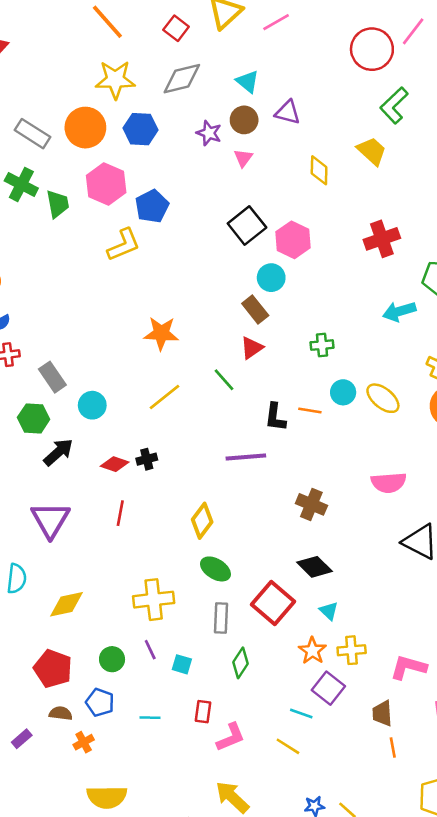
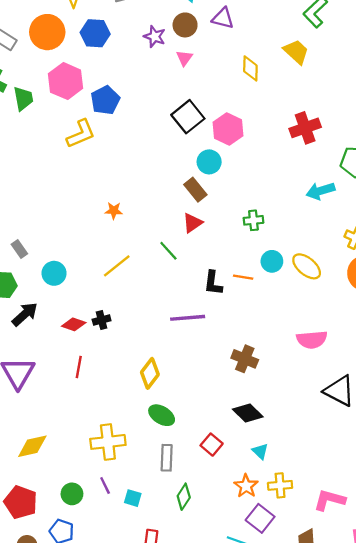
orange star: (161, 333) -> (114, 211), size x0.6
gray rectangle: (52, 377) -> (19, 249), size x0.7
red square: (273, 603) -> (212, 445), size x0.6

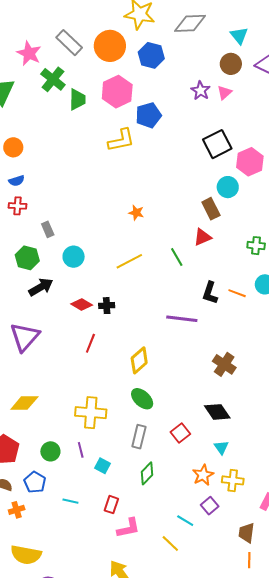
purple star: (155, 36) -> (201, 90), moved
red line: (79, 367) -> (90, 343), moved
purple square: (260, 518) -> (210, 506), size x0.7

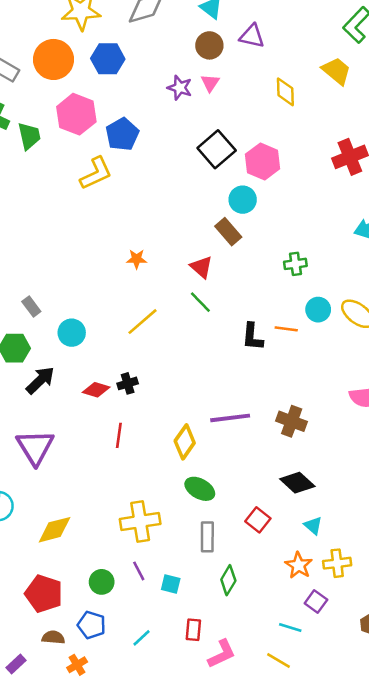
red triangle: (203, 237) -> (201, 267), moved, turned -42
purple line: (182, 319) -> (230, 418), moved
cyan line: (70, 501) -> (142, 638), turned -42

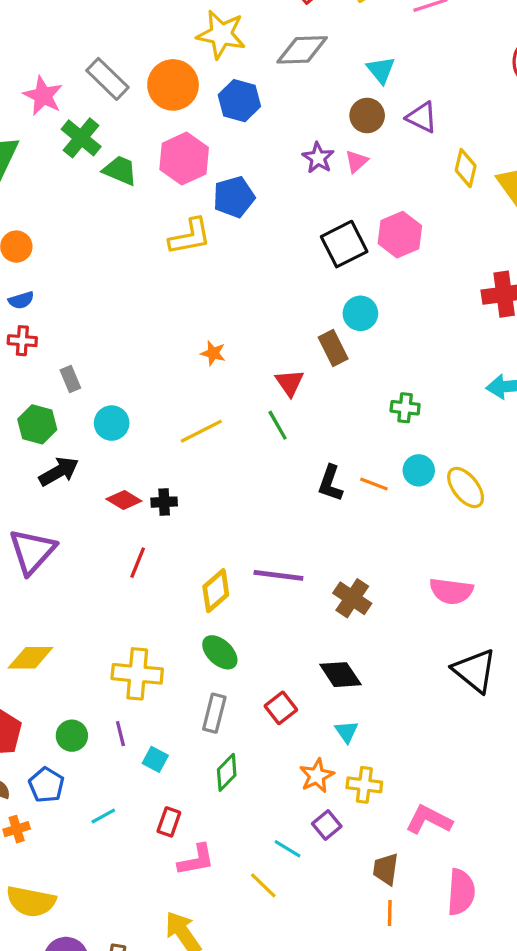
yellow diamond: (285, 92) -> (466, 168), moved
green trapezoid: (29, 136) -> (120, 170), turned -68
pink hexagon: (263, 162) -> (400, 235), moved

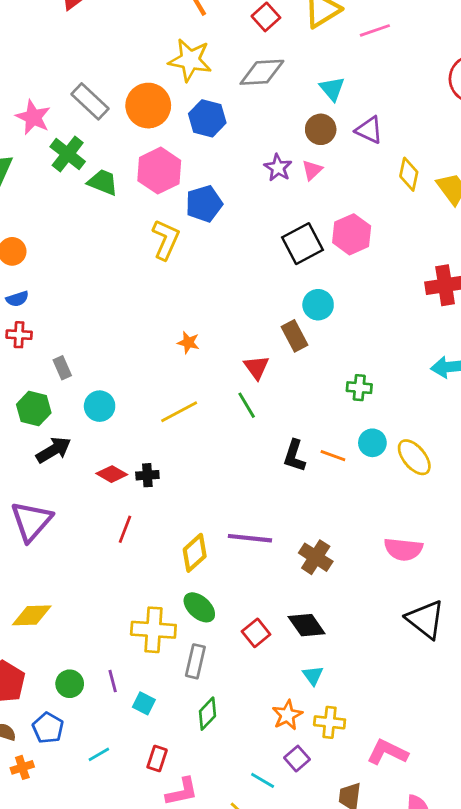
yellow L-shape: (190, 237) -> (166, 240), turned -54
yellow cross: (137, 674) -> (153, 630), moved
red square: (281, 708) -> (256, 633), moved

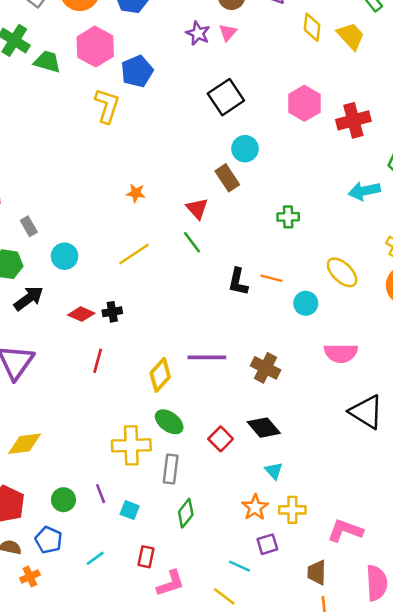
pink hexagon: (352, 234) -> (304, 103), moved
cyan circle: (372, 443) -> (306, 303), moved
purple square: (297, 759) -> (267, 544), turned 30

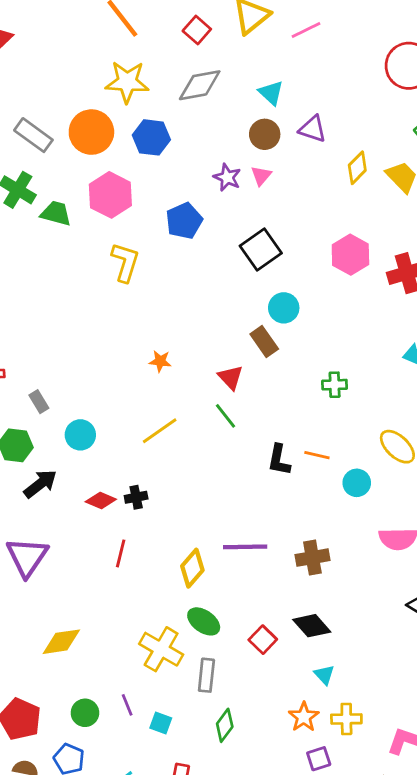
yellow diamond: (312, 27) -> (357, 168), turned 40
blue pentagon: (137, 71) -> (184, 221), moved
brown cross: (266, 368) -> (312, 558), turned -36
yellow diamond: (24, 444) -> (61, 642), moved
yellow cross: (131, 445) -> (161, 649), turned 33

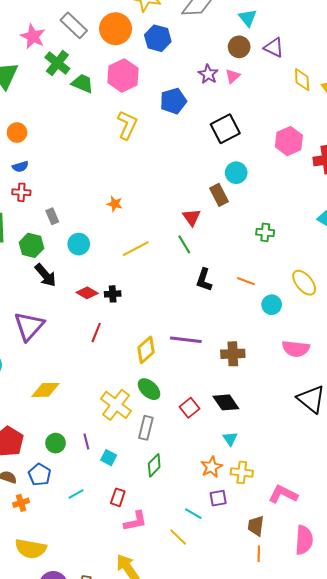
yellow diamond: (357, 168) -> (302, 80), turned -55
orange star: (160, 361) -> (115, 204), moved
black L-shape: (279, 460) -> (204, 280), moved
black arrow: (40, 484) -> (45, 275), turned 80

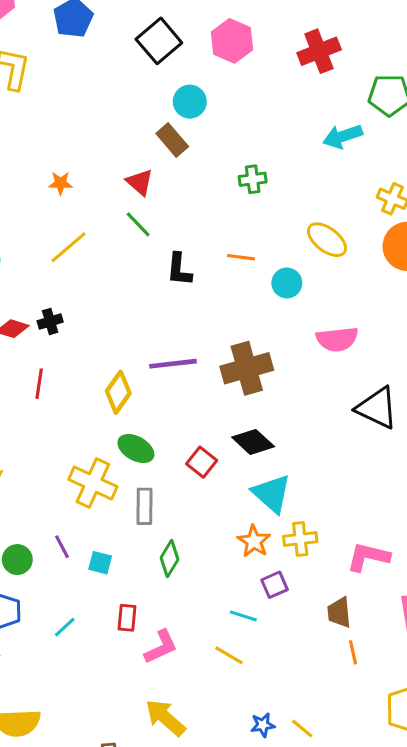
pink hexagon: (289, 141) -> (232, 41), moved
orange star: (115, 204) -> (60, 183), moved
brown cross: (233, 354) -> (247, 368), size x1.4
cyan triangle: (230, 439) -> (272, 494), size x1.8

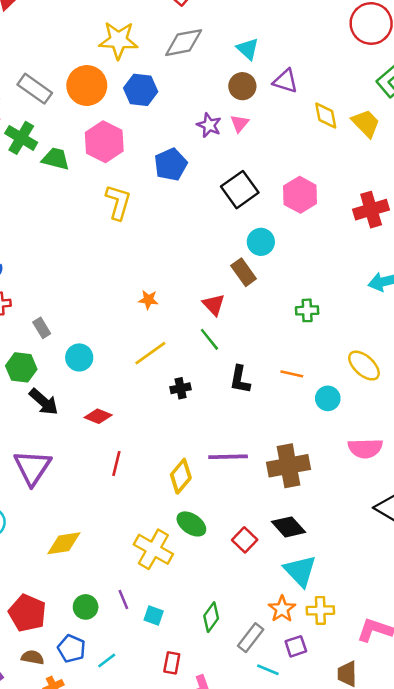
black cross: (50, 321) -> (181, 388), moved
gray rectangle: (145, 506) -> (251, 638), moved, turned 32
cyan line: (65, 627) -> (107, 660), moved

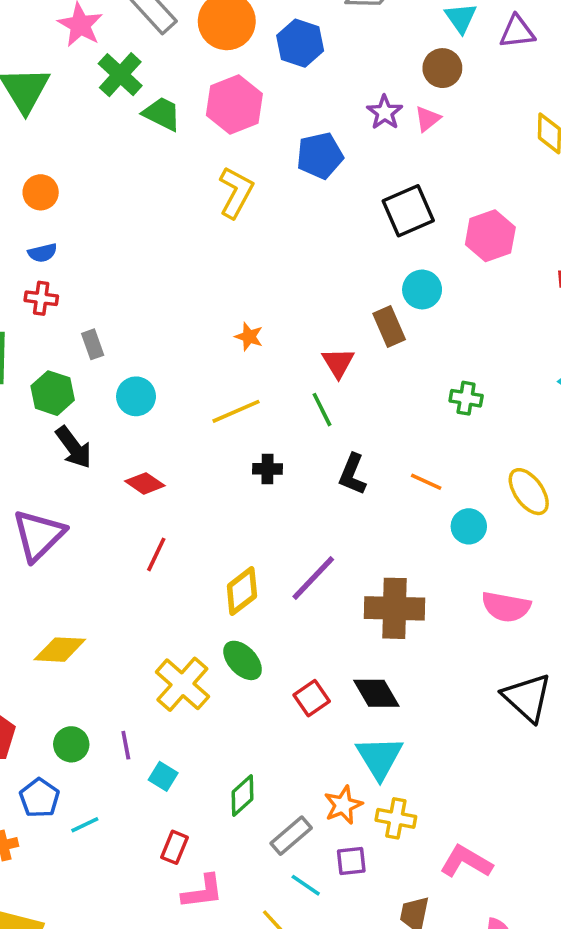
purple triangle: (285, 81) -> (517, 32), moved, turned -36
purple line: (228, 457) -> (313, 578), turned -57

